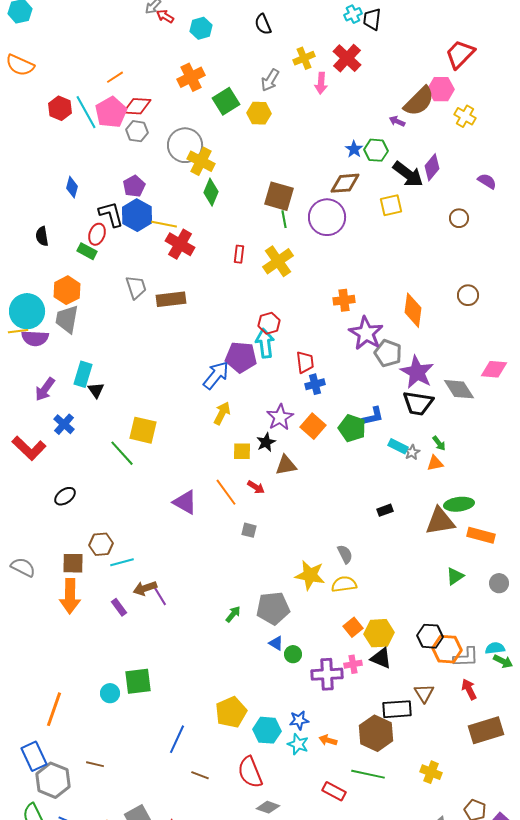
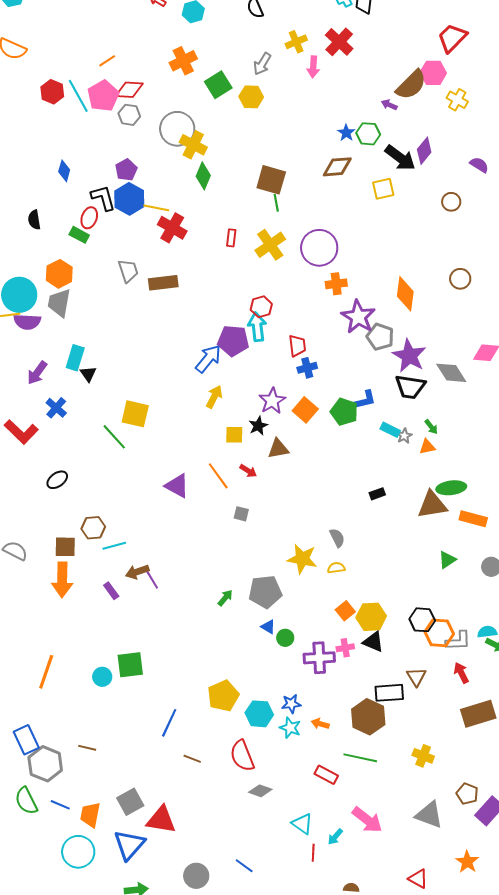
purple circle: (327, 217) -> (319, 248), moved
yellow semicircle: (344, 584) -> (336, 568), size x0.7
orange line: (54, 709) -> (46, 672), moved

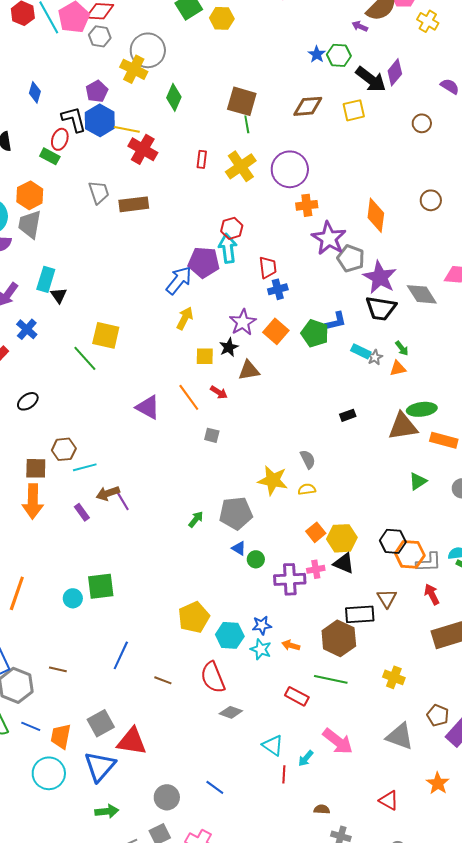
yellow cross: (193, 145) -> (134, 69), moved
brown diamond: (337, 167) -> (308, 106), moved
blue line: (169, 723) -> (121, 655), moved

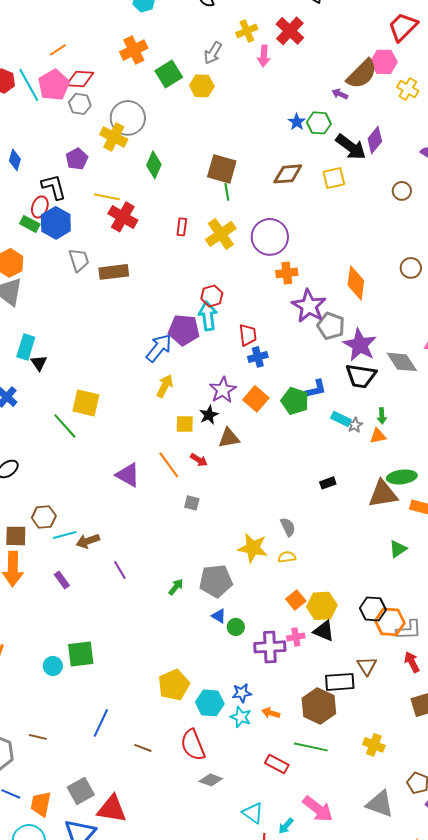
blue hexagon: (100, 120) -> (56, 223), moved
green arrow: (402, 348) -> (382, 416), turned 35
brown arrow: (108, 493) -> (88, 541), moved
purple line: (123, 501) -> (120, 570), moved

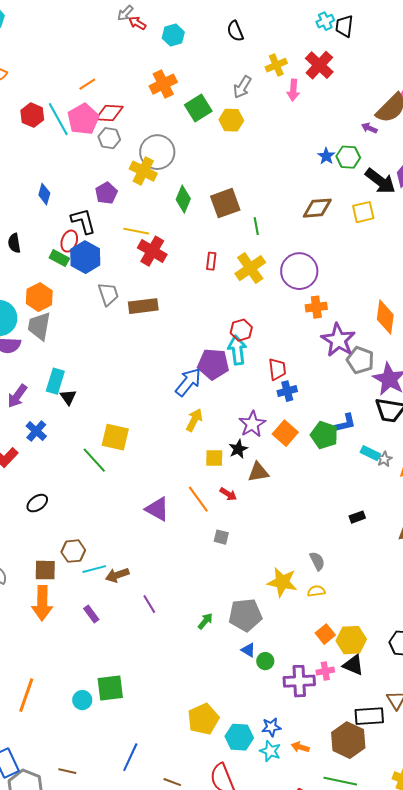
brown square: (222, 169) -> (225, 203), moved, turned -36

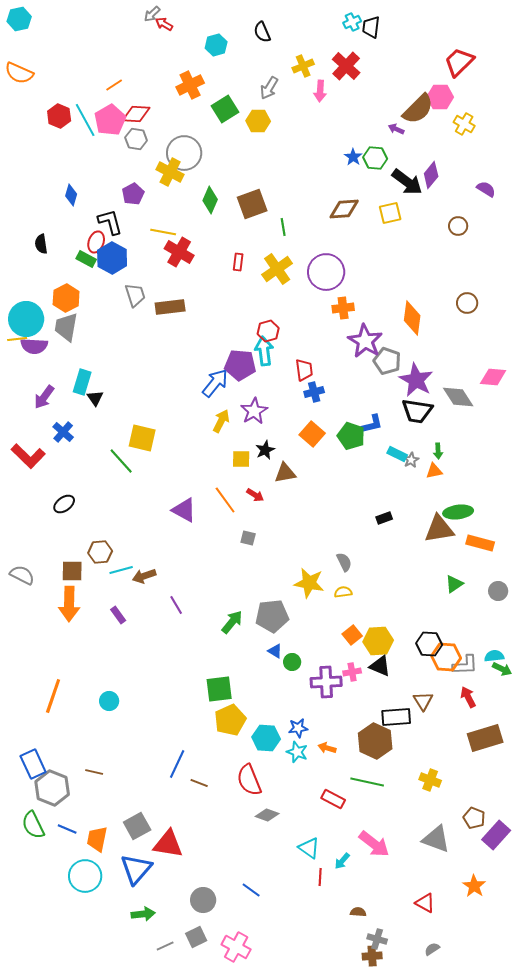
cyan hexagon: (173, 35) -> (216, 45), moved
purple star: (252, 424) -> (254, 411), moved
green arrow: (205, 621) -> (232, 622), size x1.4
green square: (110, 688) -> (219, 689), moved
blue line: (130, 757) -> (177, 764), moved

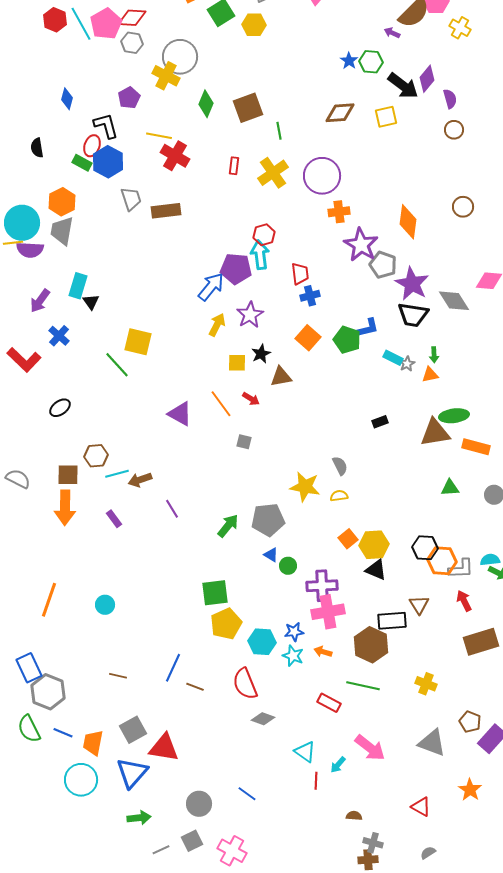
purple semicircle: (486, 189) -> (450, 99), moved, turned 42
green triangle: (454, 584) -> (450, 488), turned 30
pink cross: (352, 672) -> (328, 612), moved, size x1.8
brown line: (94, 772) -> (118, 676), moved

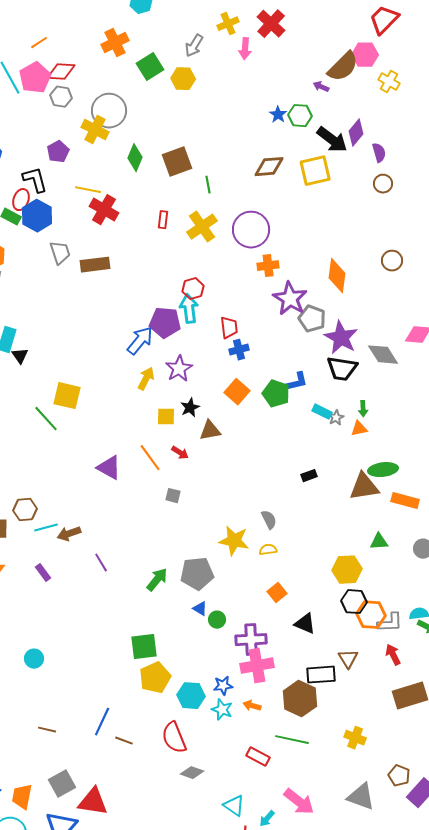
yellow square: (386, 117) -> (315, 171), size x1.4
yellow hexagon: (374, 545) -> (347, 570), moved

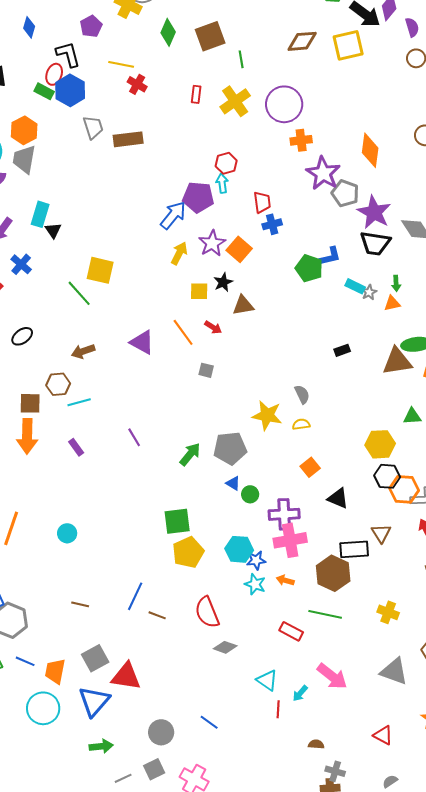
red cross: (104, 210) -> (137, 84), size x0.7
cyan arrow: (189, 309) -> (222, 183), size x0.7
orange square: (237, 392) -> (239, 249), moved
brown arrow: (69, 534) -> (83, 351), moved
cyan hexagon: (191, 696) -> (239, 549), moved

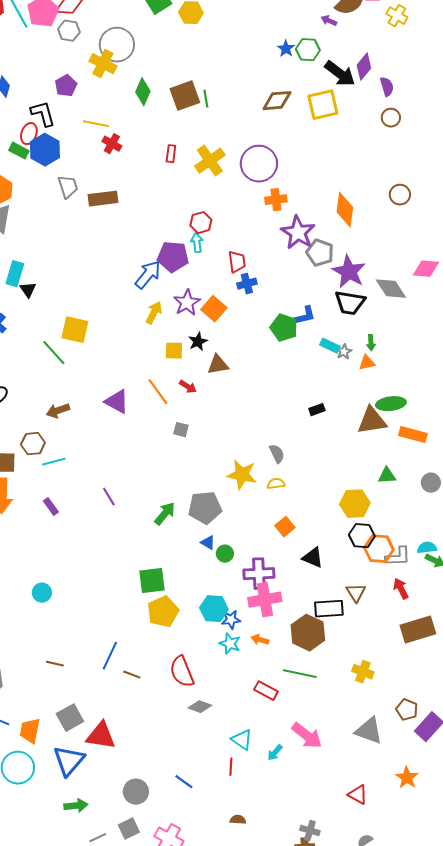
green line: (241, 59) -> (206, 99), moved
red line: (278, 709) -> (231, 767), moved
brown semicircle: (316, 744) -> (238, 820), moved

